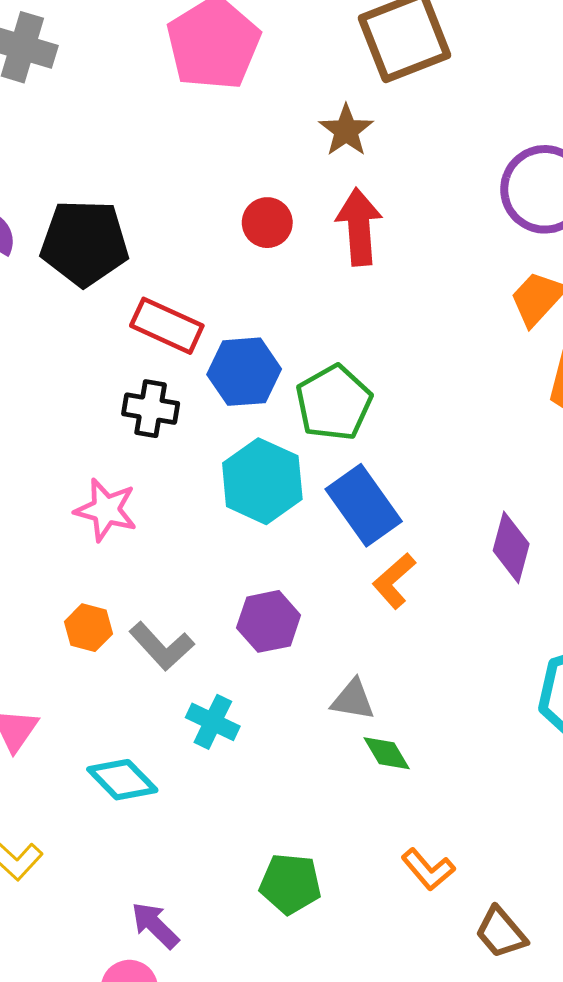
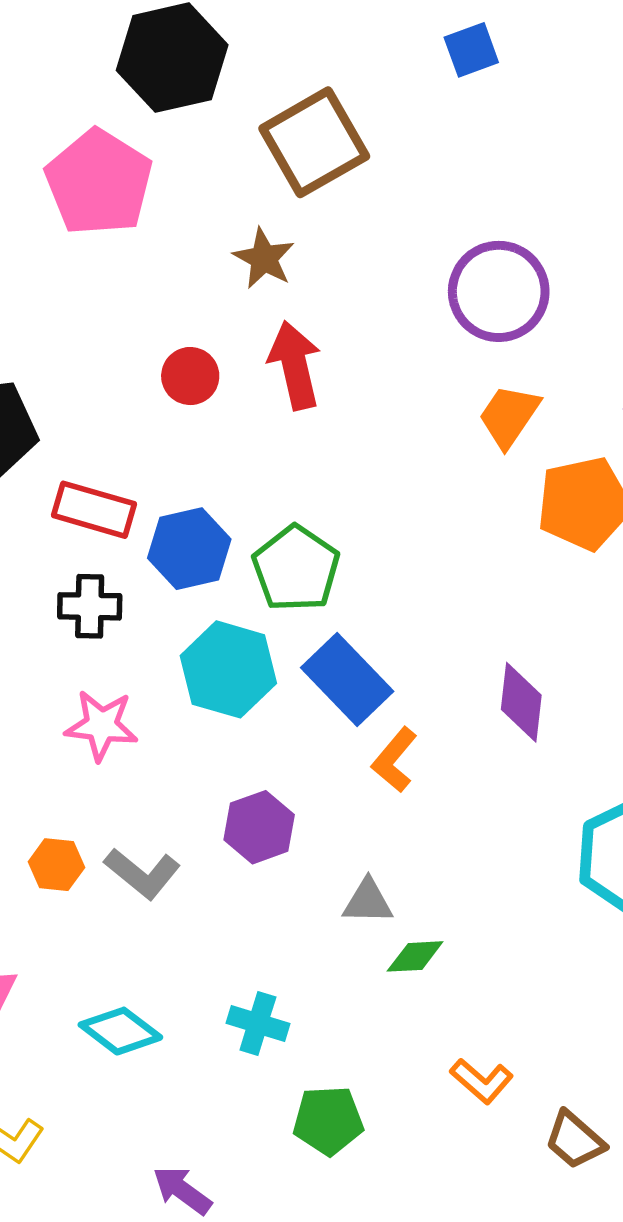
pink star: (106, 510) -> (101, 725), moved
cyan cross: (213, 722) -> (258, 1023), moved
green diamond: (387, 753) -> (415, 956), turned -54

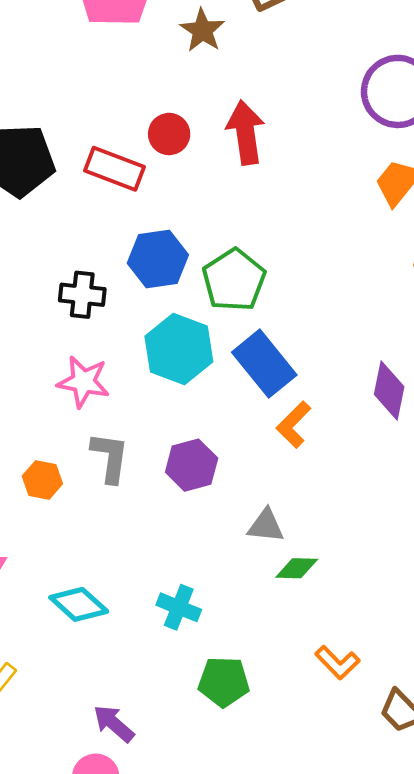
brown star: (264, 258) -> (202, 30), moved
red rectangle: (94, 510) -> (114, 169), moved
gray L-shape: (142, 873) -> (110, 457), moved, turned -126

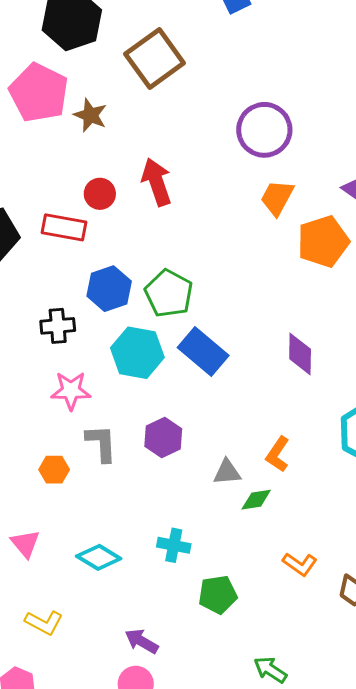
brown star: (202, 30) -> (90, 115), moved
orange L-shape: (294, 425) -> (278, 454), moved

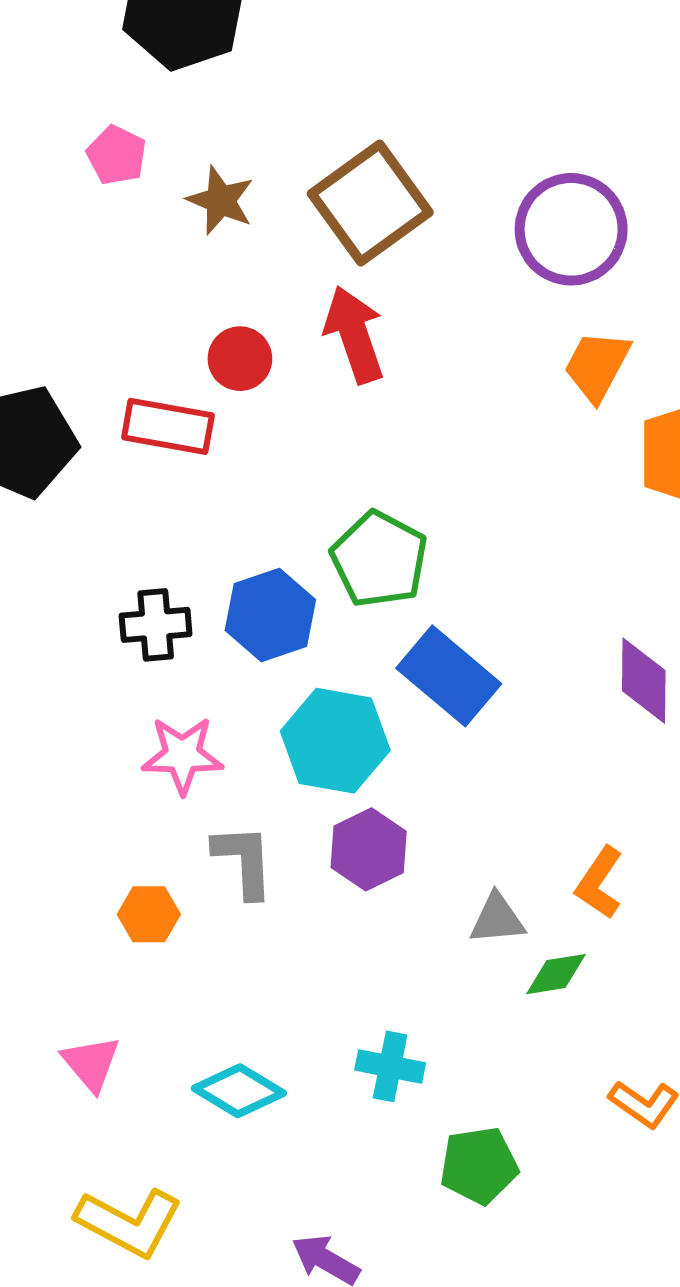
brown square: (155, 58) -> (370, 203), moved
pink pentagon: (39, 93) -> (117, 155), size x0.5
blue hexagon: (109, 289) -> (270, 615), moved
cyan hexagon: (137, 353) -> (335, 741), moved
yellow L-shape: (44, 623) -> (129, 1222), size x1.4

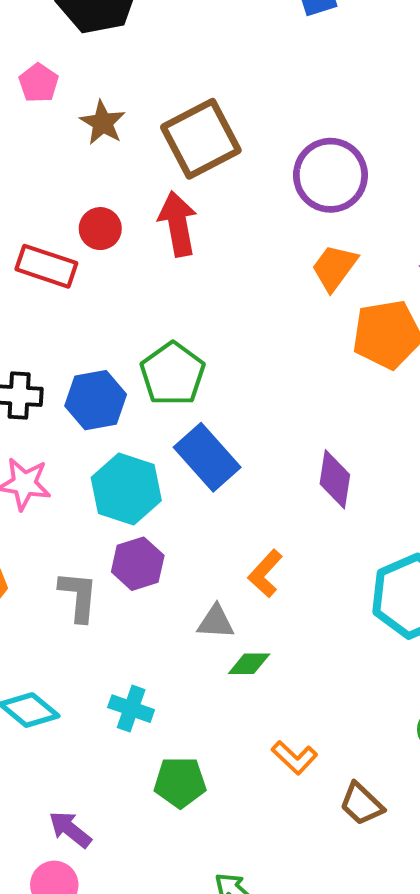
gray L-shape: (244, 861) -> (78, 596), moved
orange L-shape: (599, 883) -> (265, 574), moved

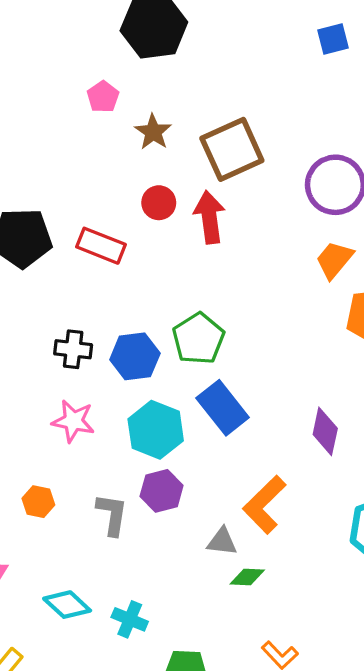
red circle: (100, 229) -> (159, 203), moved
orange L-shape: (265, 574) -> (264, 505), size x1.5
cyan cross: (131, 709) -> (130, 619), moved

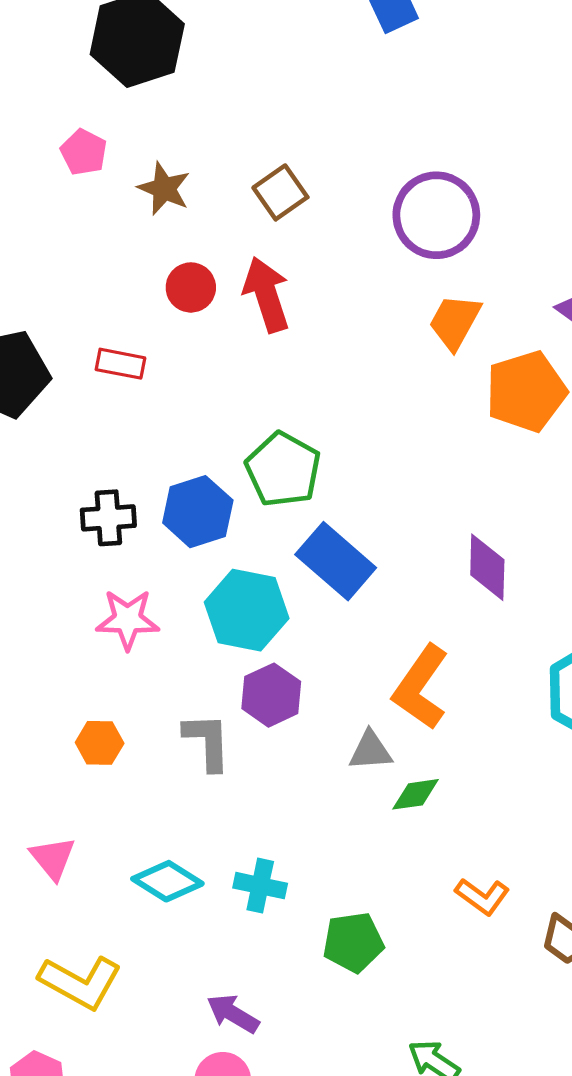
brown square: (232, 149) -> (280, 192), size x0.6
red rectangle: (101, 246) -> (120, 364), size x0.7

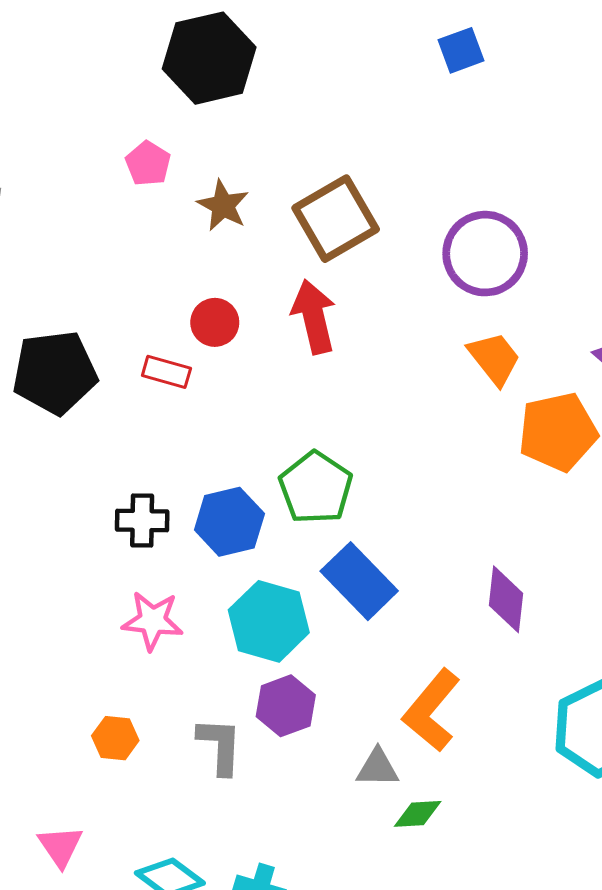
brown square: (280, 192) -> (336, 219), size x1.6
red circle: (191, 287) -> (215, 322), moved
orange trapezoid: (455, 322) -> (494, 358), turned 108

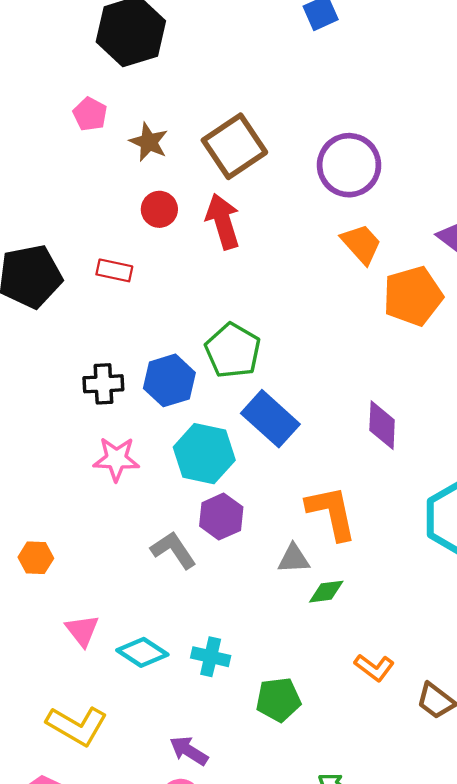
red circle: (215, 322) -> (159, 209), moved
orange L-shape: (431, 710) -> (331, 513), turned 132
orange hexagon: (115, 738) -> (36, 558), moved
gray L-shape: (220, 746) -> (173, 550), turned -33
pink triangle: (60, 846) -> (82, 630), moved

